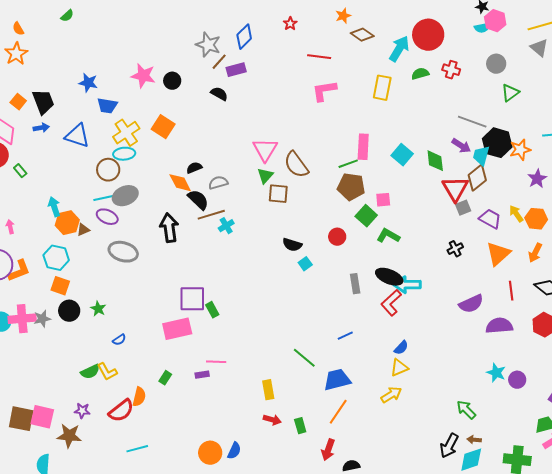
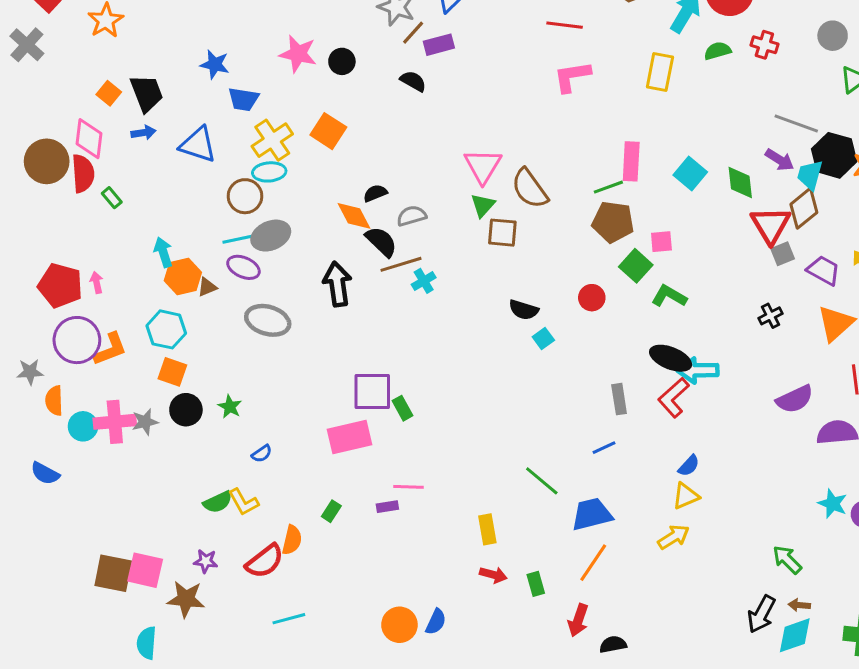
gray rectangle: (355, 284) -> (619, 399), moved

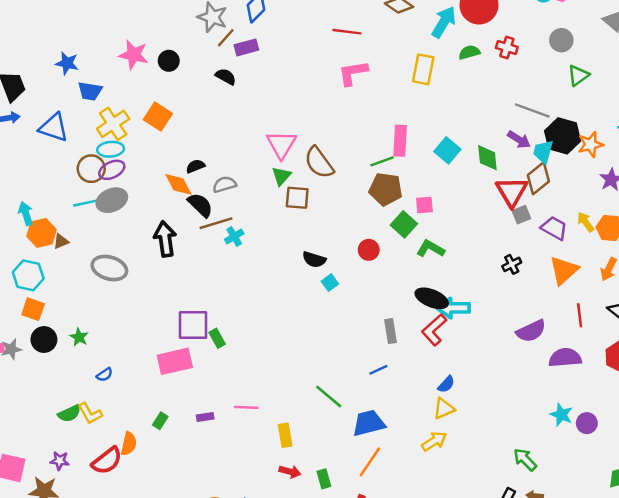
purple ellipse: (243, 267) -> (112, 170), moved, turned -50
pink line: (409, 487) -> (246, 407), moved

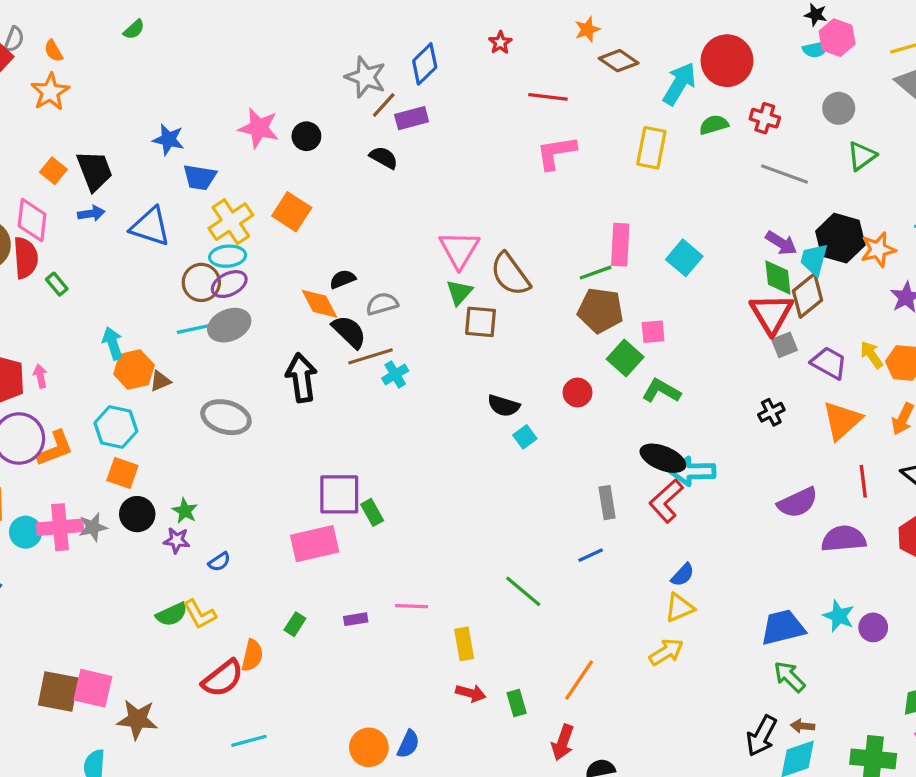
gray line: (532, 110) -> (784, 174), moved
green diamond: (487, 158) -> (778, 278), moved
blue trapezoid: (369, 423) -> (783, 627), moved
purple star: (60, 461) -> (177, 540), moved

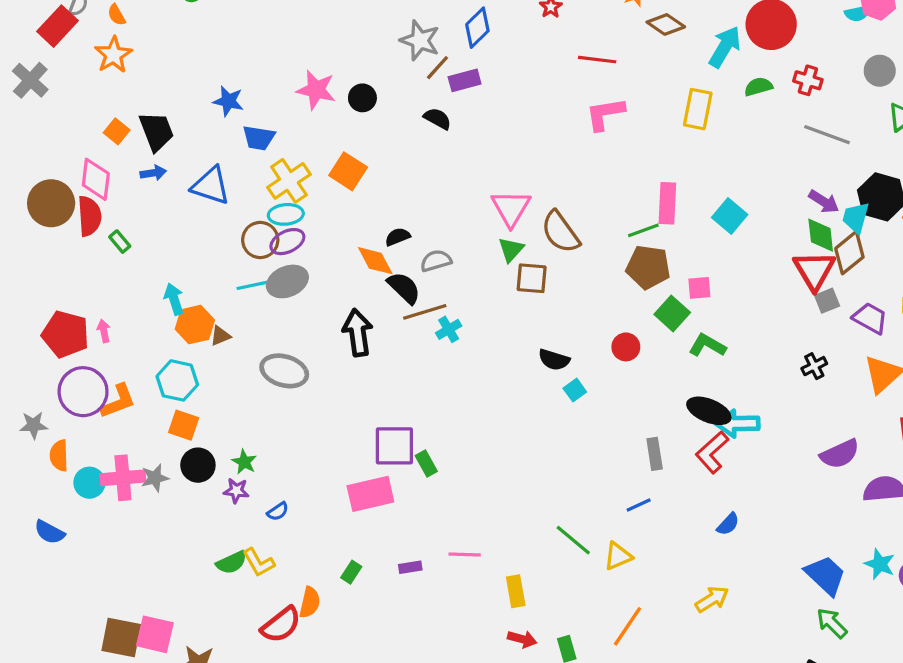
yellow triangle: (679, 608) -> (618, 556), moved
blue trapezoid: (783, 627) -> (825, 575), turned 57

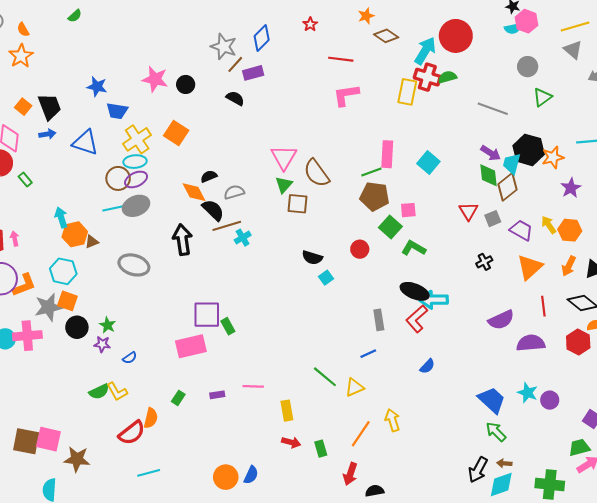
red cross: (808, 80) -> (427, 77), moved, size x1.4
red triangle: (814, 270) -> (468, 211), moved, size x0.7
gray star: (155, 478) -> (48, 307), moved, size x1.5
yellow arrow: (712, 599) -> (392, 420), moved, turned -75

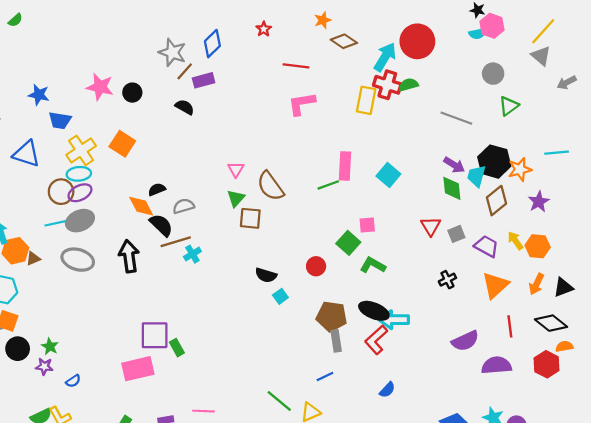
yellow line: (575, 26) -> (543, 31), turned -32
pink triangle: (284, 157) -> (236, 169), size x0.6
brown diamond: (508, 187) -> (496, 201), moved
brown pentagon: (375, 196) -> (332, 316), moved
gray ellipse: (134, 265) -> (78, 260), moved

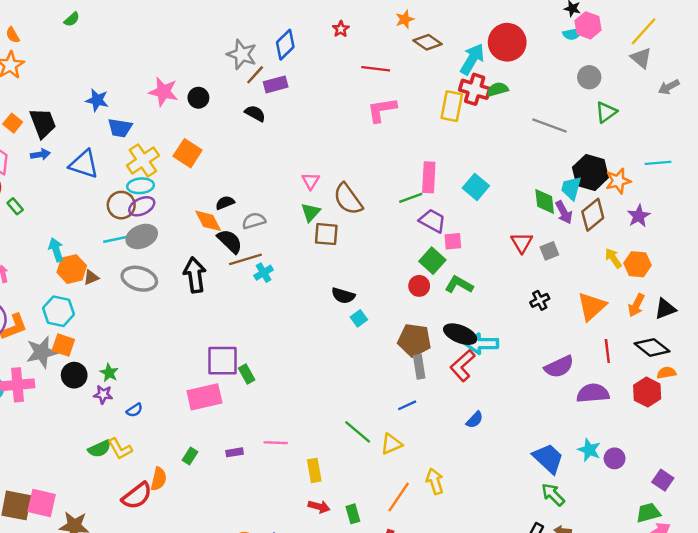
purple arrow: (454, 165) -> (564, 212), moved, turned 30
purple trapezoid: (486, 246) -> (432, 221), moved
red circle: (316, 266) -> (419, 286), moved

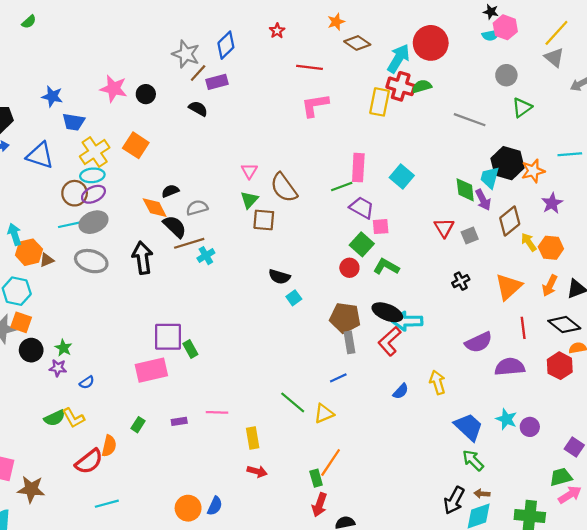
brown diamond: (593, 215) -> (510, 221), moved
yellow arrow: (435, 481) -> (437, 382), moved
green rectangle: (353, 514) -> (316, 478), moved

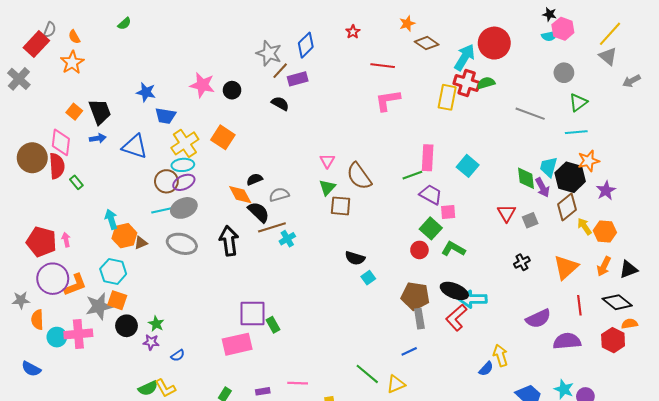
cyan line: (570, 154) -> (576, 132), moved
black hexagon: (508, 163) -> (570, 177), moved
blue semicircle: (401, 391) -> (486, 369), moved

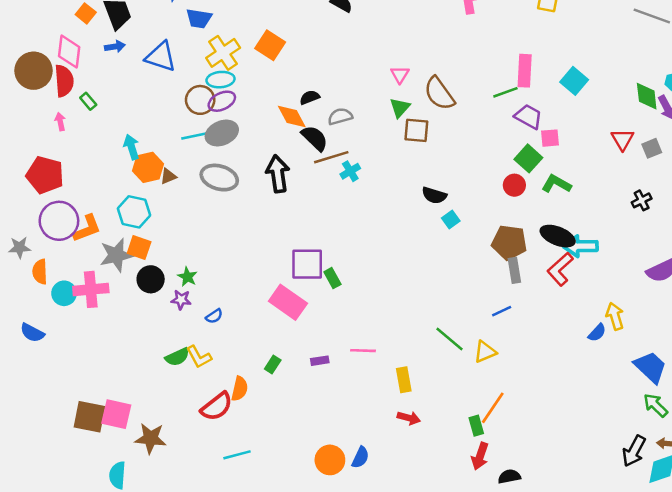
pink arrow: (66, 240) -> (60, 122), moved
pink rectangle: (237, 344) -> (288, 302), turned 48

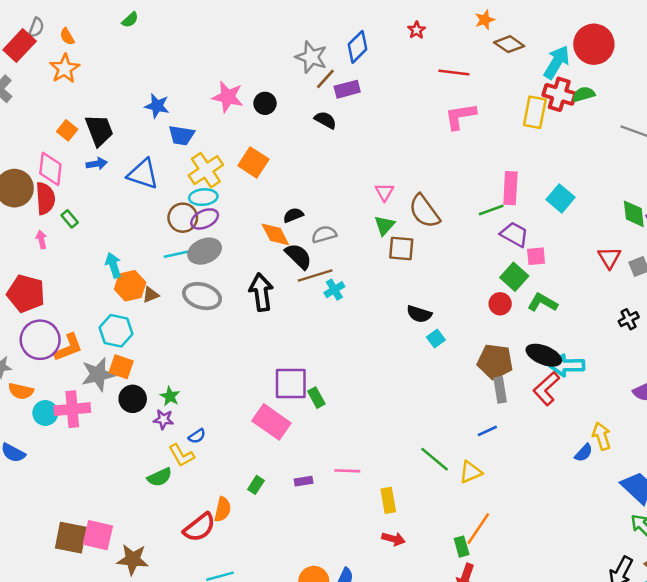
orange semicircle: (40, 272) -> (21, 391), turned -75
yellow L-shape: (199, 357) -> (181, 455), moved

